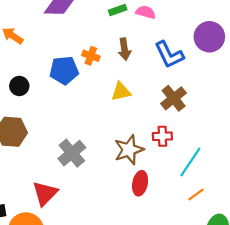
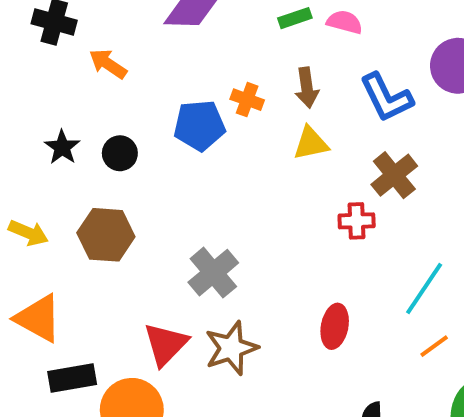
yellow triangle: (121, 92) -> (311, 143), moved
red cross: (162, 136) -> (357, 221), moved
brown star: (129, 150) -> (231, 348), moved

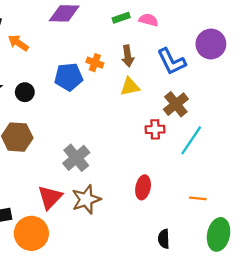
cyan line: (424, 289) -> (191, 140), moved
orange line: (434, 346) -> (198, 198), turned 42

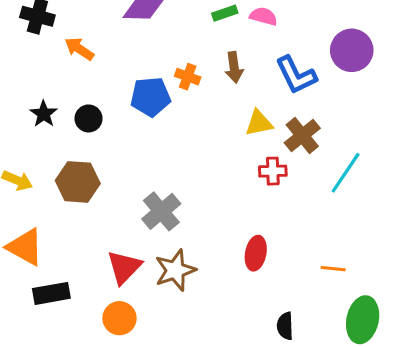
yellow triangle: (130, 87) -> (259, 123), moved
cyan line: (191, 140) -> (346, 173), moved
orange circle: (31, 233) -> (119, 318), moved, size x0.7

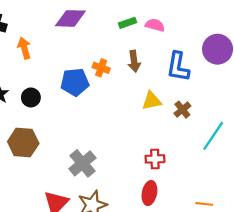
orange arrow: (79, 49) -> (24, 48), turned 40
blue L-shape: (296, 75) -> (178, 67), turned 36
brown cross: (302, 135) -> (182, 110), size x0.7
red cross: (273, 171) -> (155, 159), moved

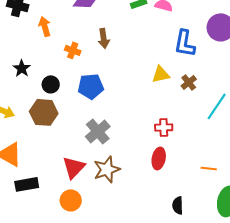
brown arrow: (134, 61) -> (104, 38), moved
orange cross: (101, 68) -> (73, 50), moved
blue pentagon: (75, 82) -> (91, 86), moved
black circle: (31, 97) -> (51, 84), moved

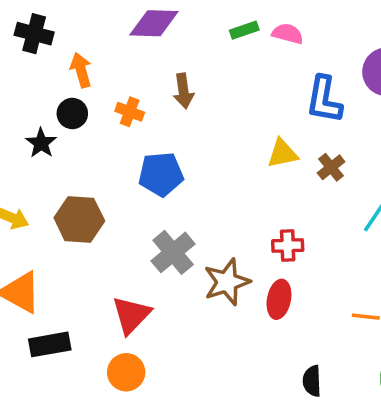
black circle: (51, 84) -> (72, 113), moved
brown star: (107, 169) -> (227, 282), moved

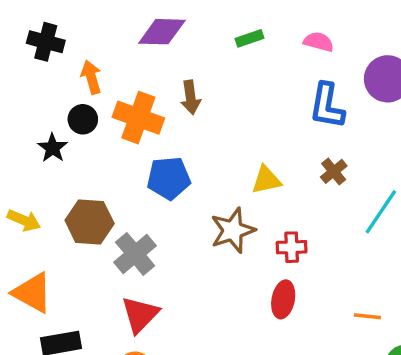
pink semicircle: (288, 34) -> (319, 42), moved
orange cross: (130, 112) -> (138, 118), size x1.8
yellow triangle: (282, 153) -> (266, 180), moved
gray cross: (173, 252) -> (135, 254), moved
brown star: (227, 282) -> (233, 230), moved

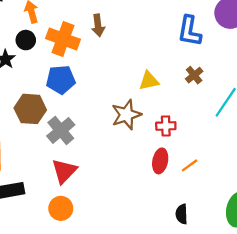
blue pentagon: (169, 178) -> (61, 80), moved
orange line: (367, 316) -> (190, 165), moved, turned -42

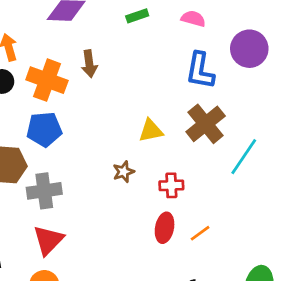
brown cross: (194, 75) -> (206, 124), size x1.8
brown star: (126, 115) -> (124, 172), size x0.6
gray cross: (61, 130) -> (44, 191), turned 32

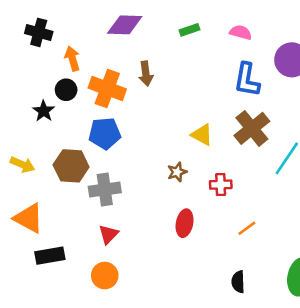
yellow triangle: (151, 131) -> (202, 135), turned 40
red ellipse: (165, 228) -> (185, 223), moved
red triangle: (48, 240) -> (108, 234), size x0.7

